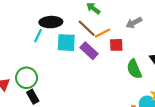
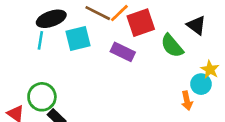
red square: (116, 45) -> (141, 23), size x1.5
purple rectangle: (89, 51) -> (123, 52), moved

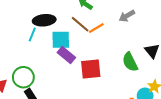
red square: (141, 23) -> (91, 69), moved
purple rectangle: (123, 52) -> (66, 55), moved

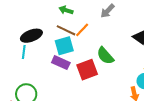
cyan square: (61, 40) -> (64, 46), moved
green semicircle: (130, 62) -> (105, 56), moved

